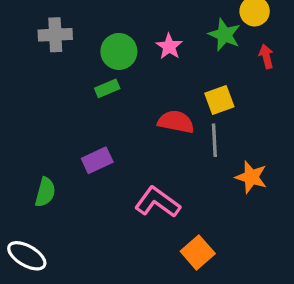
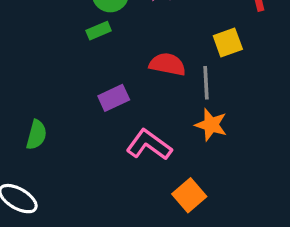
yellow square: (219, 100) -> (228, 42), moved
purple rectangle: (97, 160) -> (114, 98), moved
orange star: (251, 177) -> (211, 125), moved

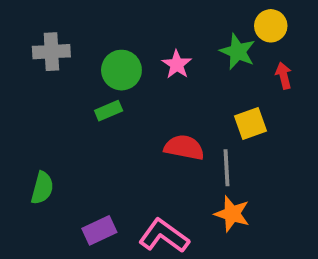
purple rectangle: (114, 98) -> (99, 230), moved
green semicircle: (36, 135) -> (42, 188), moved

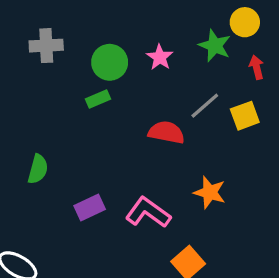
yellow square: (250, 123) -> (245, 116), moved
gray line: (227, 168) -> (205, 106), moved, turned 52

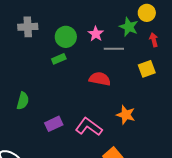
gray line: (205, 106) -> (114, 49), moved, turned 42

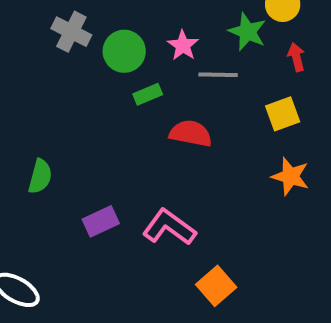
gray cross: (28, 27) -> (71, 32), moved, turned 30
green rectangle: (59, 59) -> (148, 94), moved
orange star: (126, 115) -> (290, 176), moved

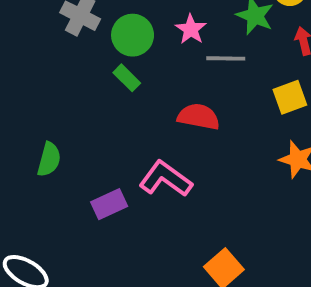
green rectangle: (148, 94) -> (127, 78), moved, turned 68
pink L-shape: (169, 227) -> (166, 179), moved

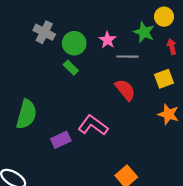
red semicircle: (199, 117) -> (125, 90), moved, turned 40
green semicircle: (49, 159) -> (26, 114), size x1.5

